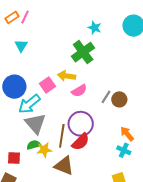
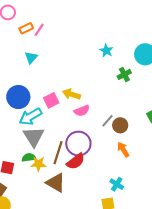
green cross: (83, 52) -> (124, 74), moved, size x0.6
orange arrow: (127, 134) -> (123, 149), moved
cyan cross: (124, 150) -> (117, 184), moved

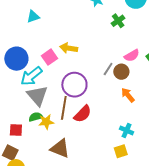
cyan triangle: (31, 58) -> (33, 17), moved, turned 40
pink semicircle: (82, 111) -> (132, 55), moved
purple circle: (78, 144) -> (74, 85), moved
brown triangle: (56, 183) -> (60, 148), moved

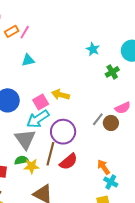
cyan arrow: (31, 76) -> (38, 119), moved
orange arrow: (128, 95) -> (104, 167), moved

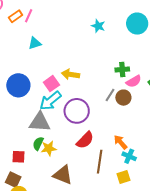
green cross: (112, 72) -> (122, 69), moved, turned 32
gray triangle: (25, 139) -> (40, 122), turned -45
brown line: (50, 154) -> (100, 162), moved
green semicircle: (21, 160) -> (38, 143), turned -48

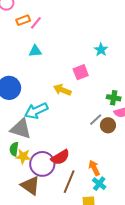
pink square: (51, 84) -> (81, 72), moved
purple circle: (77, 111) -> (42, 164), moved
green semicircle: (38, 143) -> (14, 149), turned -32

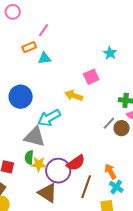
orange rectangle: (23, 20) -> (29, 47), moved

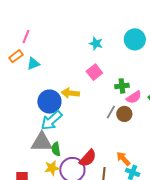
pink square: (91, 77) -> (94, 72), moved
blue circle: (21, 97) -> (49, 102), moved
green semicircle: (29, 157) -> (56, 149), moved

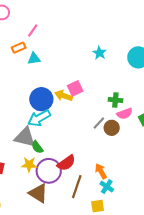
pink square: (94, 72) -> (75, 88), moved
green semicircle: (56, 149) -> (37, 147), turned -40

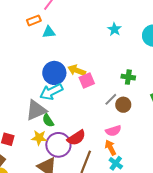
pink square: (75, 88) -> (87, 81), moved
pink semicircle: (125, 114) -> (113, 131), moved
gray triangle: (25, 137) -> (36, 110), turned -40

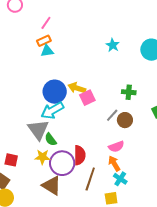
orange rectangle: (34, 20) -> (44, 41), moved
gray triangle: (36, 110) -> (38, 130), turned -40
red semicircle: (76, 138) -> (80, 155), turned -54

